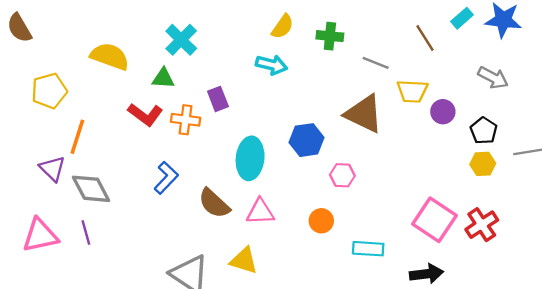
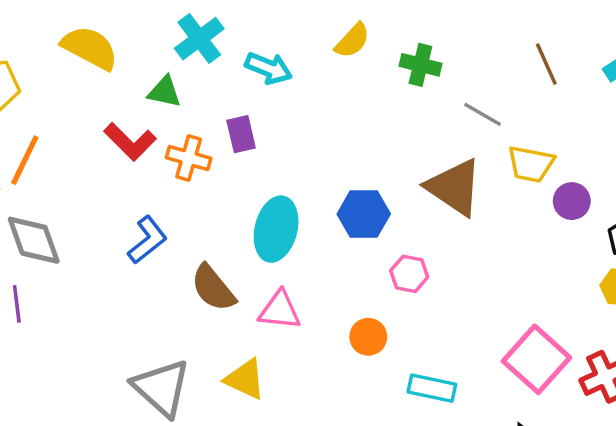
brown line: (425, 38) -> (546, 64), moved
cyan arrow: (272, 65) -> (269, 68), moved

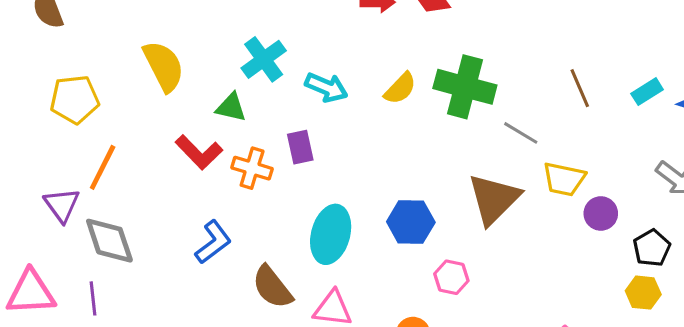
yellow semicircle: (352, 41) -> (400, 88), moved
yellow semicircle: (90, 48) -> (164, 66), turned 34
green cross: (420, 65) -> (465, 87), size x1.6
brown triangle: (454, 187) -> (494, 199), turned 40

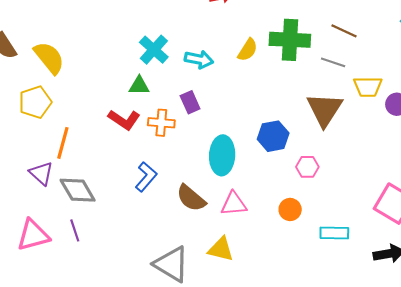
yellow semicircle: (164, 66) -> (49, 58), moved
brown line: (580, 88) -> (344, 31), moved, turned -30

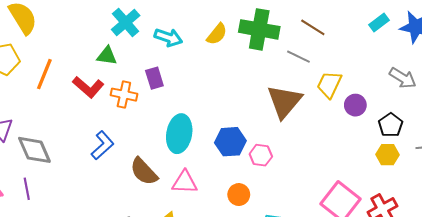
yellow trapezoid: (368, 87) -> (329, 85), turned 108
blue hexagon: (273, 136) -> (230, 142), moved
orange line: (63, 143) -> (44, 74), moved

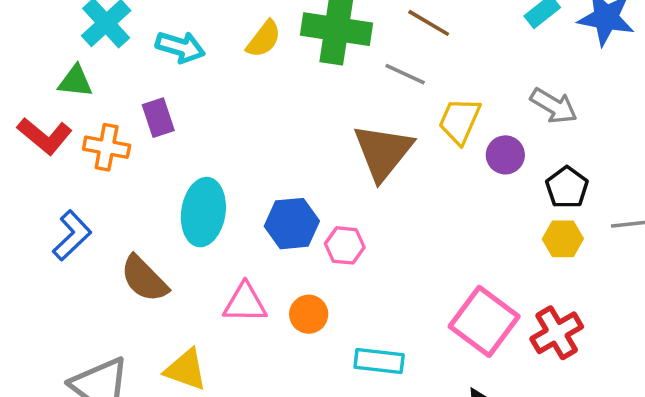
gray arrow: (403, 78) -> (554, 106), moved
pink triangle: (185, 182) -> (245, 303), moved

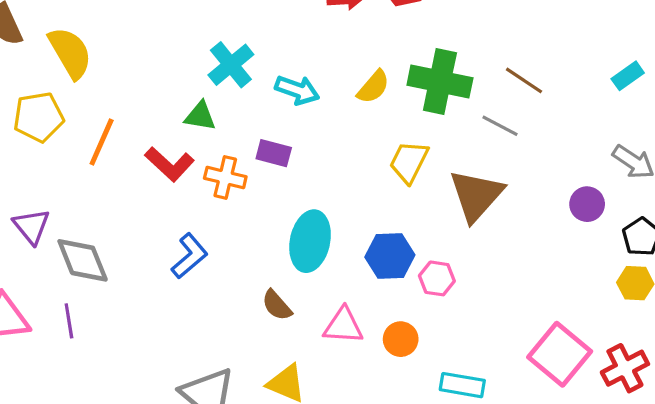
purple rectangle: (158, 118) -> (274, 153), turned -60
yellow trapezoid: (460, 121) -> (409, 162), moved
brown semicircle: (144, 279) -> (277, 305), moved, size x0.7

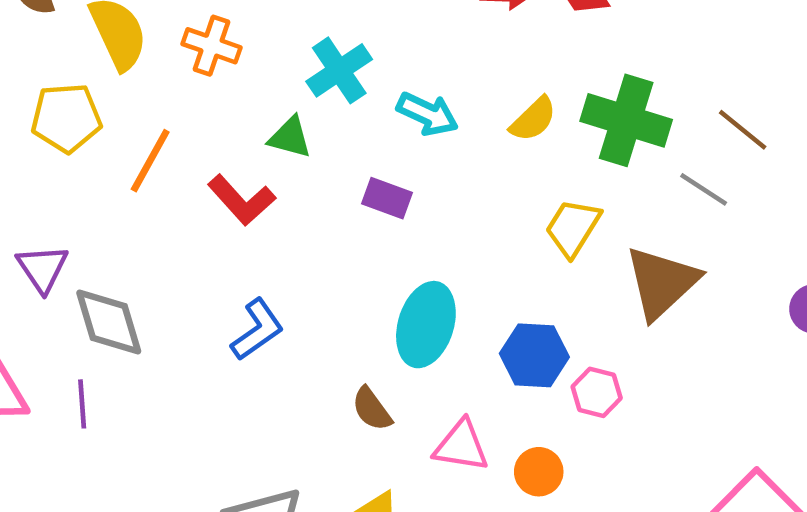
orange cross: (225, 177) -> (212, 46), moved

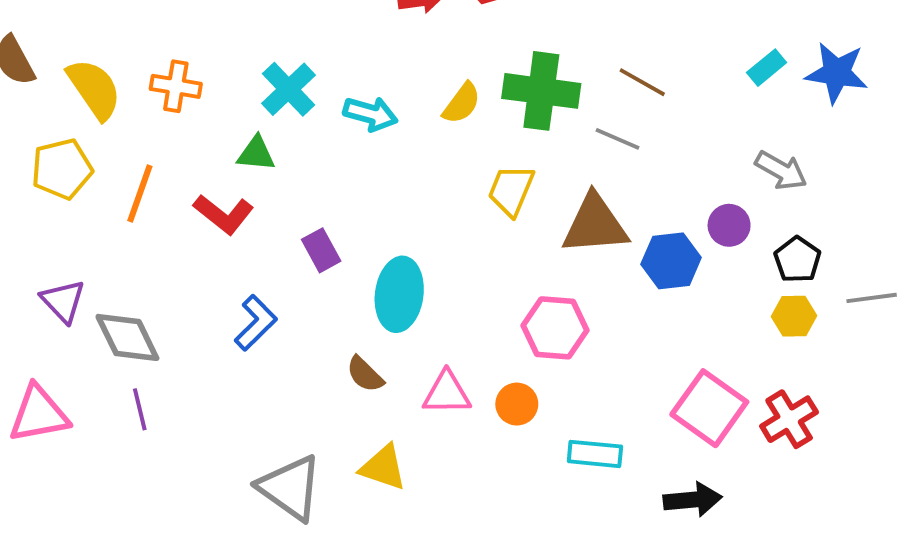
purple rectangle: (387, 198) -> (321, 250), moved, turned 51
brown triangle: (662, 283) -> (595, 225), turned 48
blue hexagon: (534, 355) -> (671, 261), moved
pink hexagon: (597, 392) -> (555, 328), size x1.5
purple line: (82, 404) -> (140, 409), moved

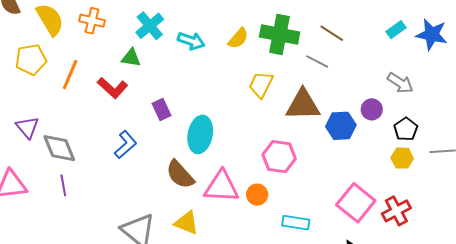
brown semicircle: (365, 374) -> (180, 174), size x1.5
pink triangle: (447, 393) -> (221, 187), size x1.4

